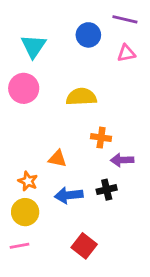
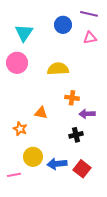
blue arrow: (69, 195) -> (57, 164), moved
yellow circle: (25, 212) -> (33, 157), moved
red square: (84, 246) -> (82, 169), moved

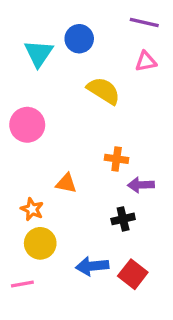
blue circle: (63, 25) -> (79, 39), moved
pink circle: (17, 63) -> (27, 125), moved
yellow semicircle: (58, 69) -> (104, 91), moved, turned 35
yellow circle: (33, 157) -> (40, 243), moved

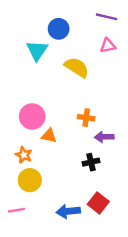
cyan triangle: (39, 53) -> (37, 50), moved
pink circle: (27, 125) -> (32, 116), moved
blue arrow: (92, 266) -> (68, 211), moved

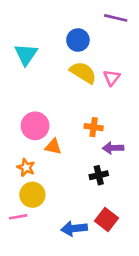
blue circle: (59, 29) -> (78, 40), moved
pink triangle: (108, 46) -> (112, 78), moved, turned -42
cyan triangle: (37, 50) -> (26, 54), moved
pink line: (17, 210) -> (18, 217), moved

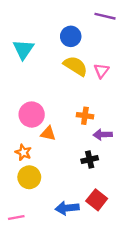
pink line: (18, 217) -> (16, 218), moved

